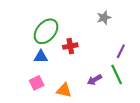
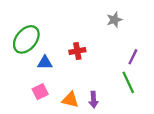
green ellipse: (46, 31) -> (26, 39), moved
purple arrow: (94, 80) -> (94, 100), moved, turned -64

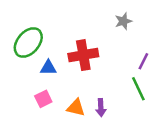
red cross: (77, 51) -> (83, 55), size x1.6

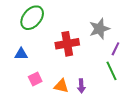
gray star: (123, 21) -> (99, 29), moved, size x1.5
green ellipse: (28, 42) -> (32, 18), moved
blue triangle: (48, 68) -> (21, 54), moved

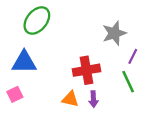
red cross: (67, 44) -> (87, 70), moved
blue triangle: (21, 54) -> (24, 62), size x1.6
pink square: (35, 79) -> (15, 94), moved

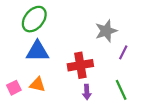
blue triangle: (24, 62) -> (37, 51), moved
green line: (128, 82) -> (121, 90), moved
orange triangle: (70, 99) -> (37, 84), moved

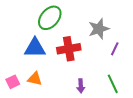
green ellipse: (34, 19) -> (50, 18), moved
red cross: (80, 65) -> (69, 49), moved

